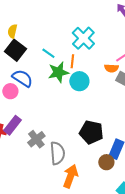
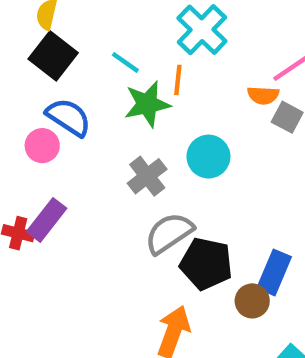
cyan circle: (79, 81) -> (208, 157), moved
black pentagon: (91, 132) -> (206, 264), moved
gray cross: (36, 139) -> (147, 176), moved
gray semicircle: (57, 153) -> (169, 233), moved, turned -120

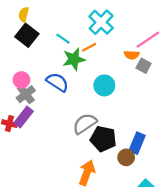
orange line: (178, 80) -> (89, 47), turned 56
blue semicircle: (68, 117) -> (57, 82), moved
gray cross: (147, 176) -> (26, 94), moved

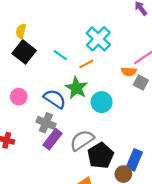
green star: (74, 59) -> (76, 88), moved, turned -30
gray cross: (26, 94) -> (46, 123), moved, turned -30
purple rectangle: (24, 117) -> (52, 139), moved
black pentagon: (103, 139) -> (100, 156), turned 30

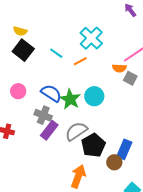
yellow semicircle: (21, 31) -> (20, 31), turned -88
green star: (76, 88) -> (70, 99), moved

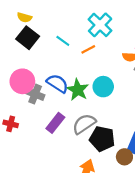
pink circle: (18, 91) -> (22, 81), size x1.5
gray cross: (43, 115) -> (35, 94), moved
black pentagon: (93, 145) -> (102, 139), turned -30

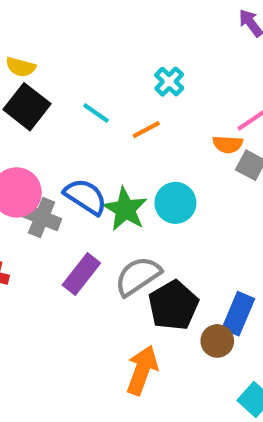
cyan cross: (100, 25) -> (169, 82), size x0.6
black pentagon: (102, 139) -> (173, 305), turned 30

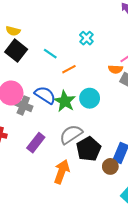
orange line: (146, 130) -> (69, 69), moved
purple rectangle: (81, 274) -> (36, 143), moved
orange arrow: (142, 370) -> (62, 172), moved

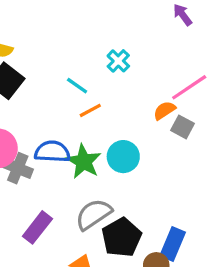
cyan line: (50, 54) -> (77, 86), moved
orange semicircle: (115, 69) -> (164, 110), turned 144
blue semicircle: (45, 95) -> (52, 152), turned -30

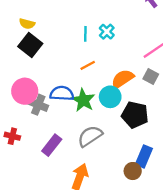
cyan line: (77, 86) -> (85, 34), moved, turned 56
orange semicircle: (164, 110) -> (123, 79), moved, size x1.5
black pentagon: (122, 237) -> (135, 115), moved, turned -30

